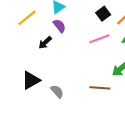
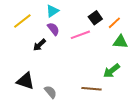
pink line: (99, 39) -> (80, 35), moved
black triangle: (31, 80) -> (25, 81), turned 48

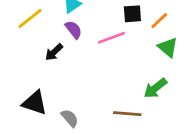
black square: (95, 18) -> (132, 14), turned 32
green triangle: (120, 42) -> (168, 47), turned 35

